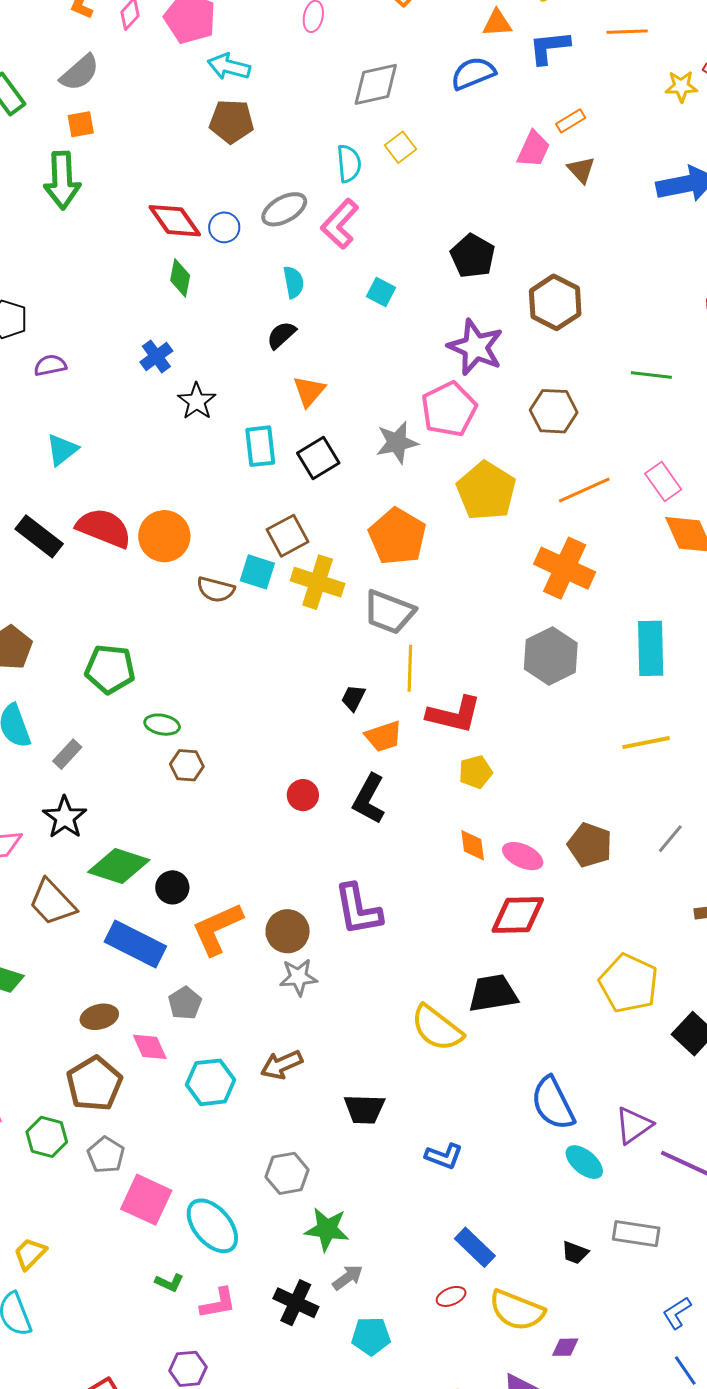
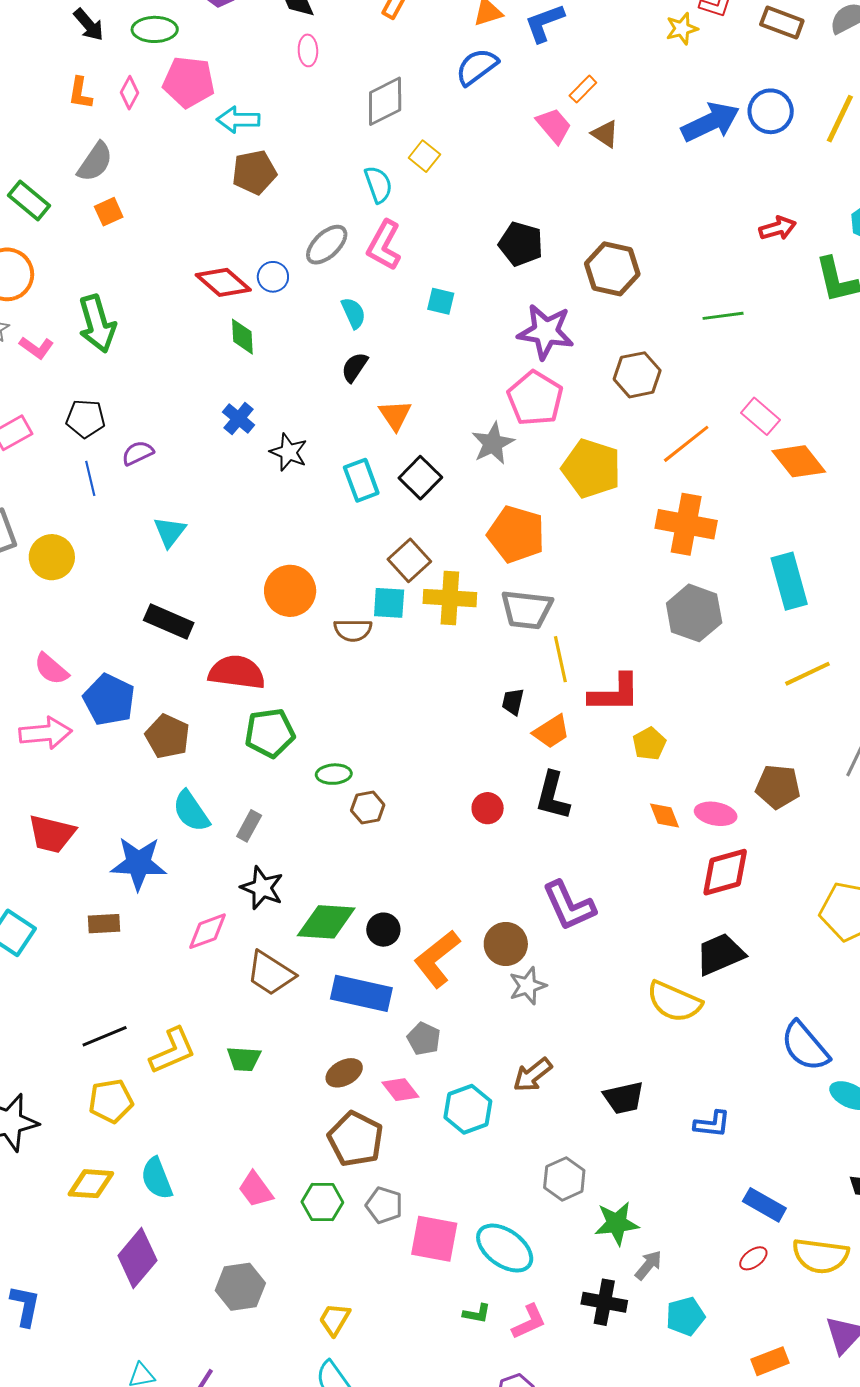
pink trapezoid: (534, 149) -> (554, 126), turned -51
green arrow: (62, 180) -> (97, 324), moved
red semicircle: (104, 528) -> (237, 672), moved

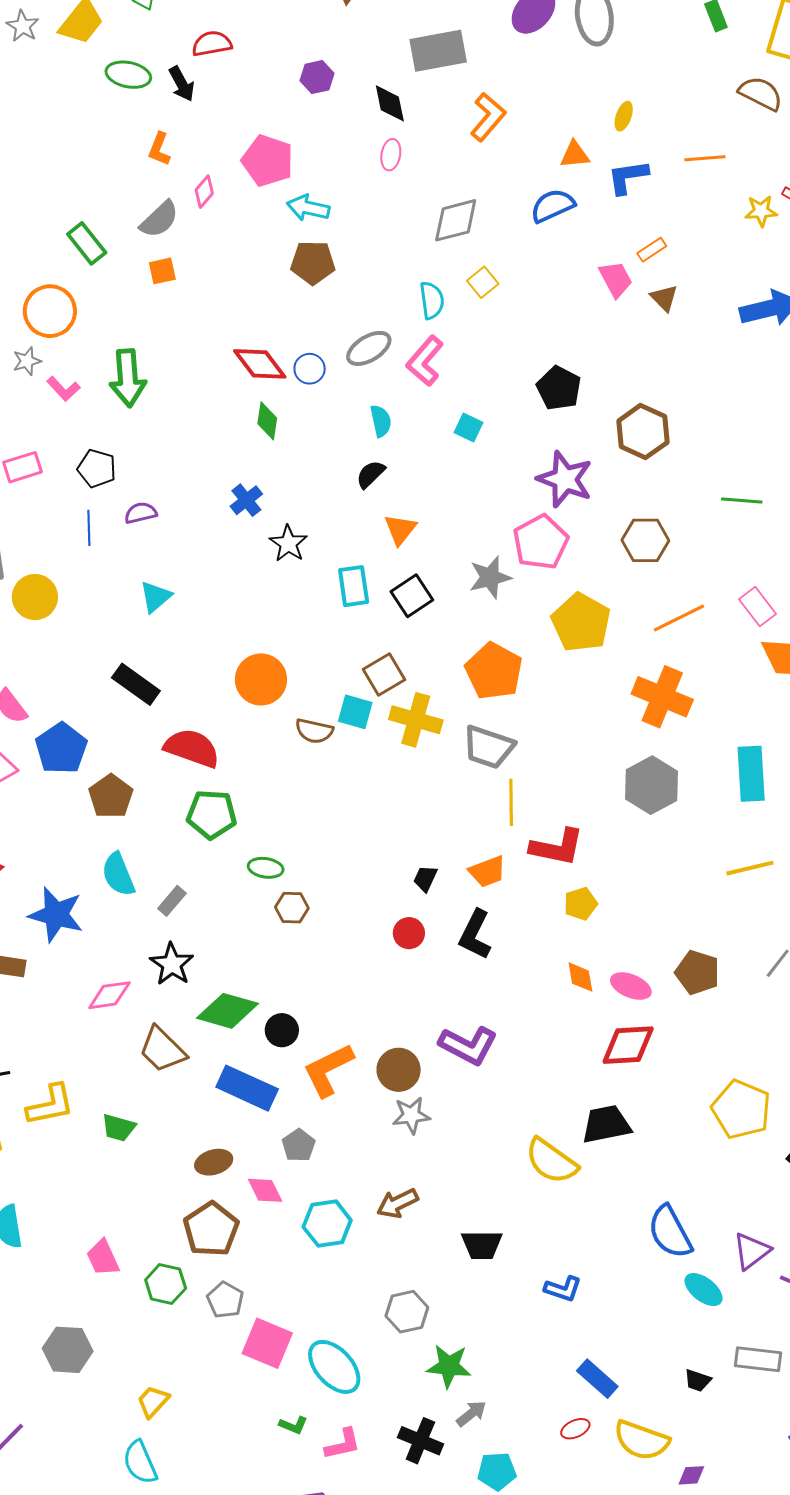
green ellipse: (155, 29) -> (128, 75), moved
pink diamond: (130, 93) -> (204, 192), moved
black trapezoid: (513, 702) -> (425, 878), moved
purple L-shape: (569, 906) -> (468, 1045), turned -50

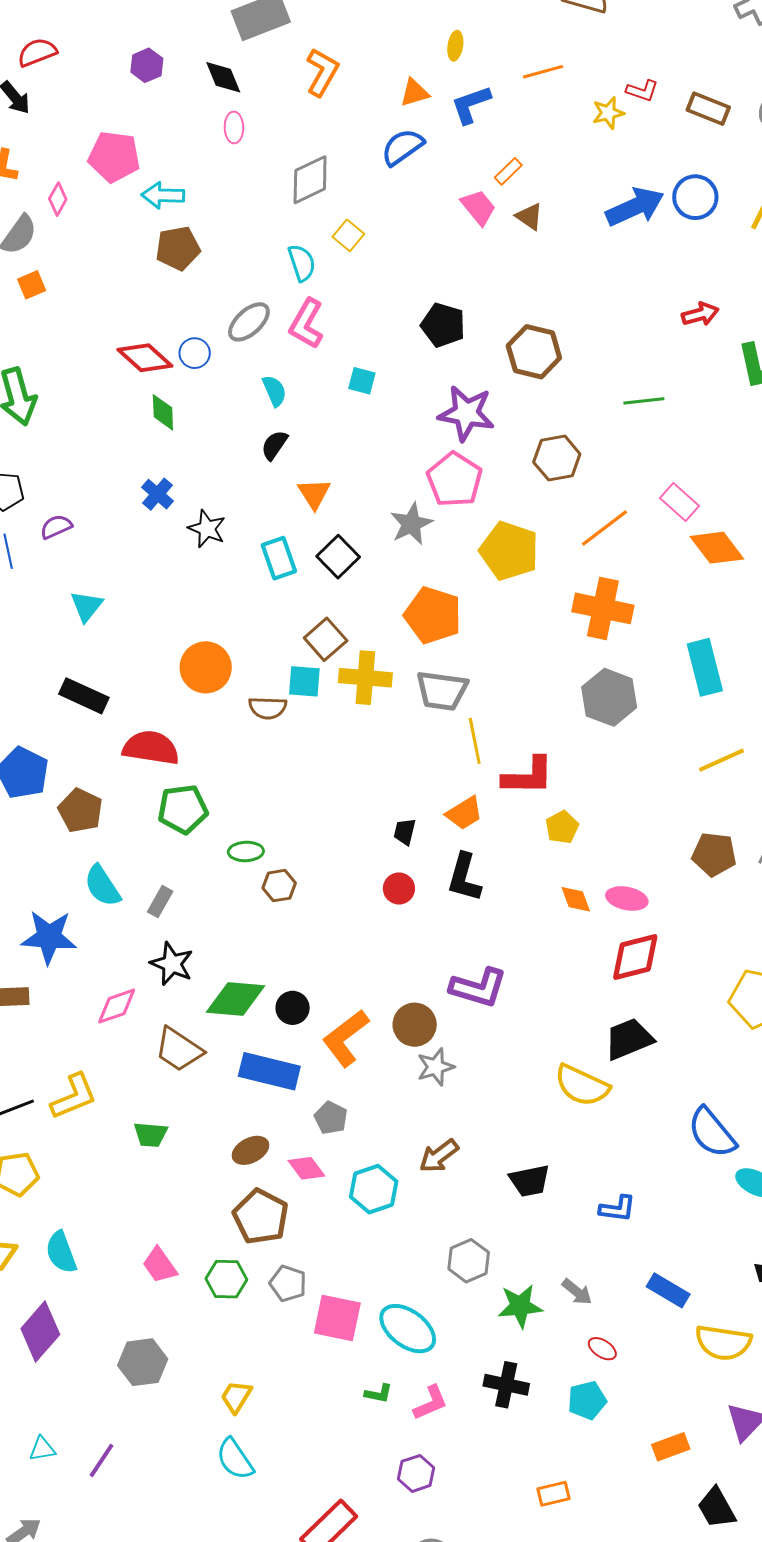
brown pentagon: (697, 972) -> (714, 854), moved
yellow L-shape: (50, 1105) -> (74, 1096), moved
gray arrow: (471, 1414) -> (577, 1292), moved, turned 88
red ellipse: (575, 1429) -> (602, 1349), moved, turned 68

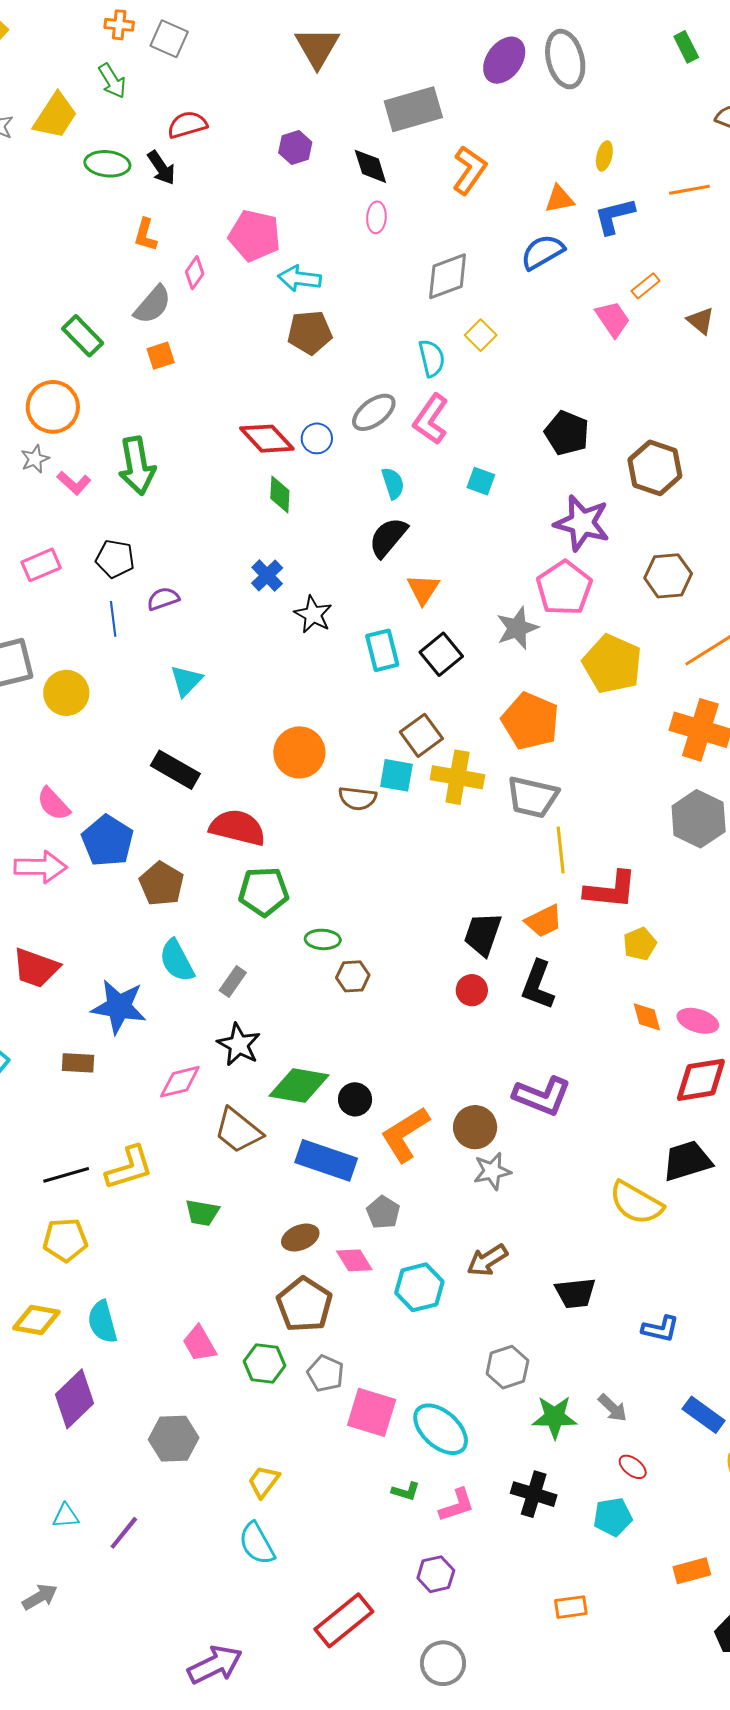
brown triangle: (529, 217) -> (701, 321), moved
black semicircle: (274, 445) -> (388, 537), size x1.4
black trapezoid: (405, 832) -> (483, 934), size x1.6

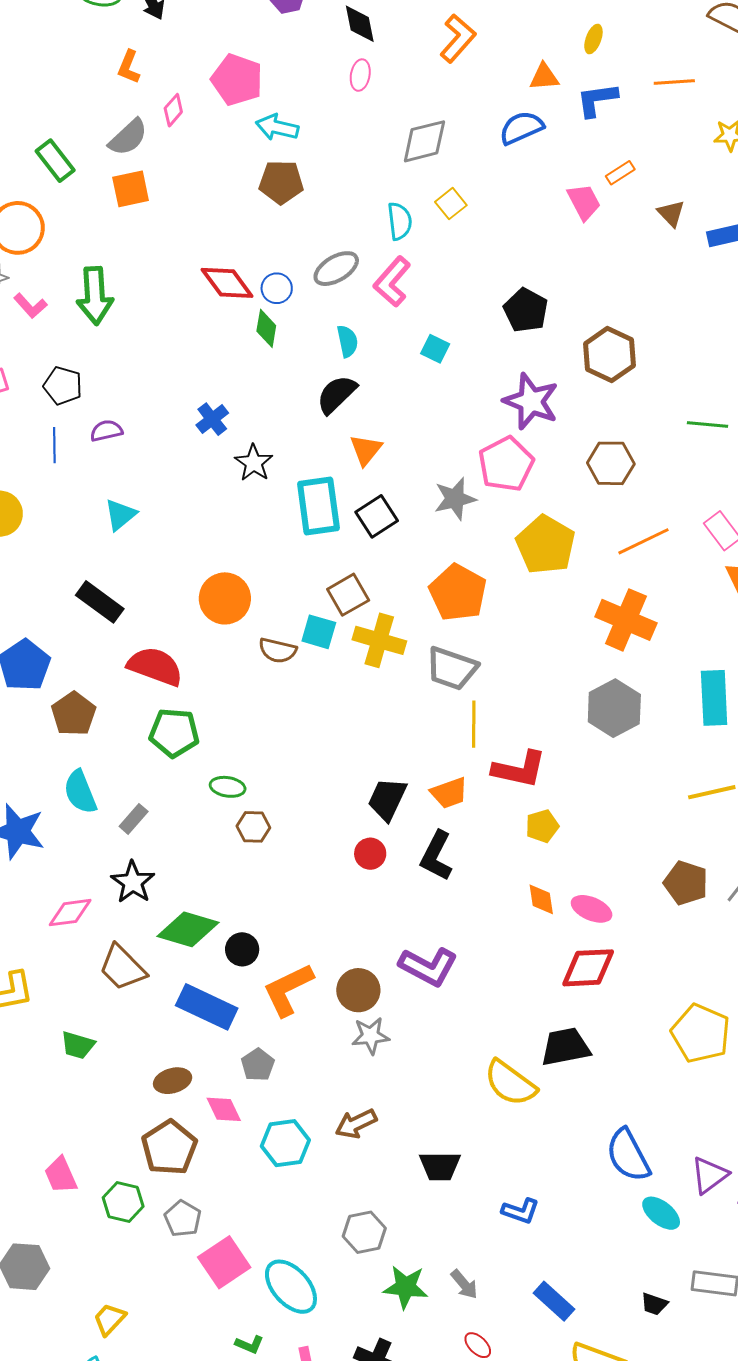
orange square: (161, 356) -> (131, 189), size x1.4
green diamond: (280, 495) -> (266, 328), moved
cyan rectangle: (382, 650) -> (318, 506), size x1.4
pink square: (372, 1412) -> (224, 1262), turned 33

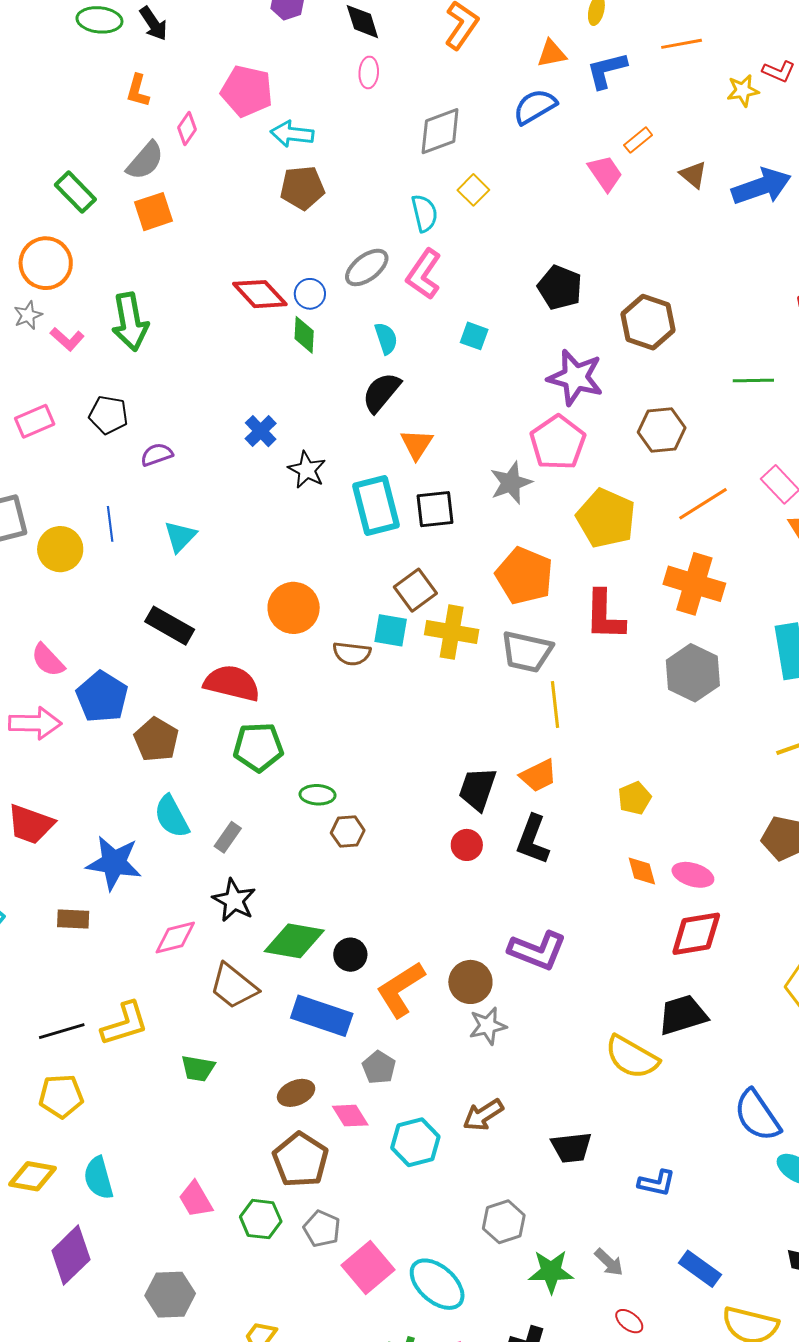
blue line: (54, 445) -> (110, 524), moved
black square: (377, 516) -> (435, 509), turned 33
red L-shape: (519, 769) -> (605, 615), moved, turned 86

